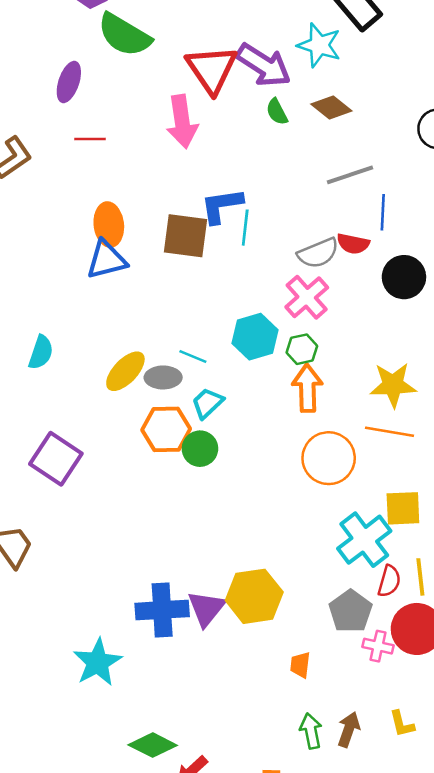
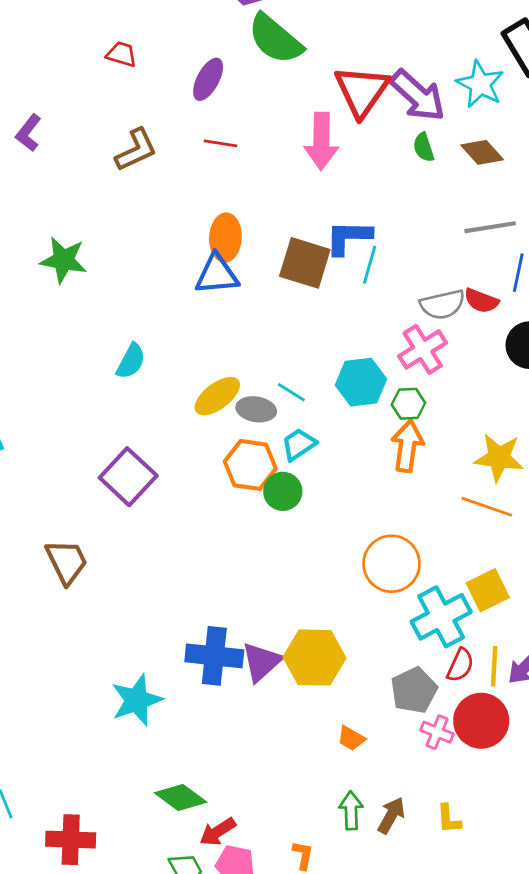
orange circle: (329, 458) -> (392, 564), moved
yellow square: (403, 508) -> (488, 590), turned -33
orange trapezoid: (300, 665) -> (351, 738), turned -76

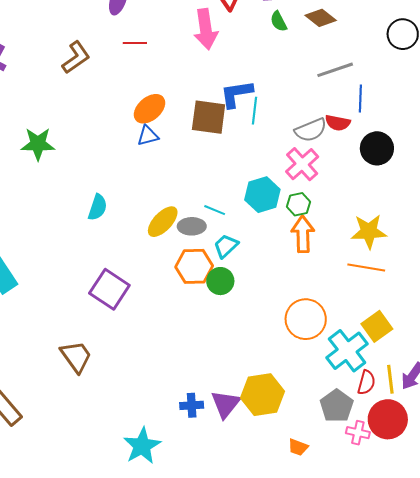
orange ellipse: (225, 238) -> (150, 109), turned 56
blue triangle: (217, 274) -> (148, 136), size x0.7
blue cross: (214, 656) -> (192, 405), size x0.6

